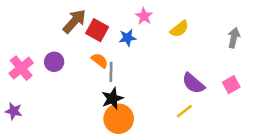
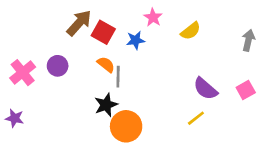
black star: (112, 98) -> (106, 105), moved

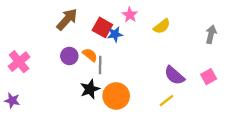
red square: (103, 32) -> (102, 27), moved
purple circle: (58, 66) -> (69, 56), moved
orange circle: (126, 126) -> (116, 96), moved

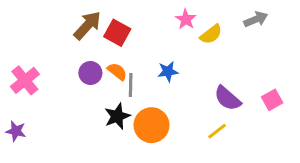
pink star: (130, 15) -> (186, 19), moved
red square: (102, 27) -> (117, 33), moved
blue star: (115, 34) -> (168, 72), moved
gray arrow: (211, 34) -> (256, 19), moved, turned 54

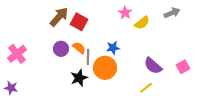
orange circle: (151, 125) -> (105, 68), moved

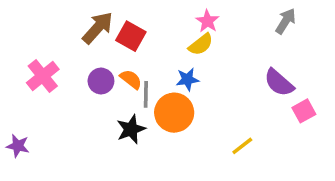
gray arrow: (172, 13) -> (286, 21), turned -35
yellow semicircle: (142, 23) -> (201, 44), moved
pink cross: (17, 54) -> (43, 76), moved
purple semicircle: (153, 66) -> (279, 83), moved

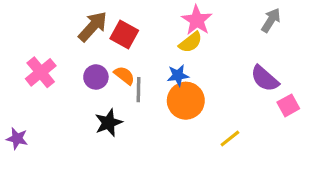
pink star: (207, 21) -> (197, 20), size x1.4
orange circle: (174, 113) -> (186, 101), moved
black star: (131, 129) -> (109, 123), moved

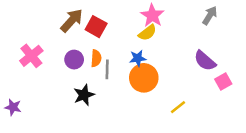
orange semicircle: (124, 75) -> (96, 58), turned 56

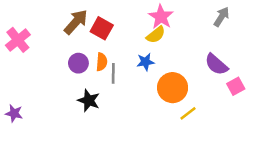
pink cross: (31, 56) -> (18, 40), moved
orange circle: (144, 78) -> (173, 88), moved
black star: (84, 95) -> (89, 101), turned -30

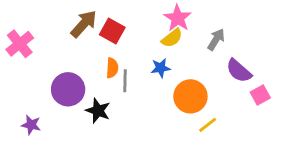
gray arrow: (221, 17) -> (216, 39), moved
purple circle: (78, 63) -> (68, 89), moved, size x1.5
purple star: (14, 113) -> (31, 125), moved

